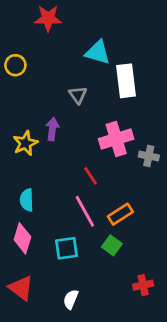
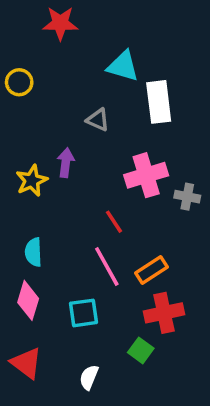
gray triangle: (78, 95) -> (98, 120), turned -30
green square: (112, 245) -> (141, 350), moved
red cross: (143, 285) -> (164, 313), moved, size x1.5

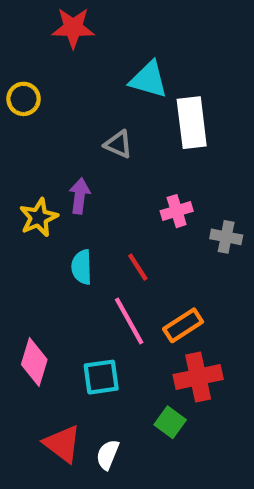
pink cross: (146, 175) -> (177, 211), size x0.6
cyan semicircle: (33, 252) -> (82, 267), moved
red triangle: (26, 363) -> (62, 444), moved

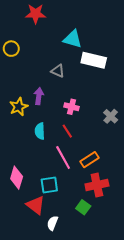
white rectangle: (192, 123) -> (94, 60), turned -70
pink cross: (177, 211) -> (72, 107), moved, turned 32
gray cross: (226, 237) -> (111, 116), turned 32
red triangle: (62, 444) -> (36, 205), moved

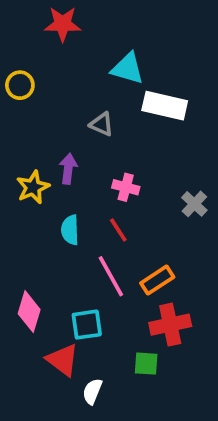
green square: (83, 207) -> (146, 364), turned -32

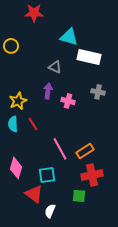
purple arrow: (68, 169) -> (48, 91), moved
gray cross: (194, 204) -> (98, 92), moved, turned -32
cyan semicircle: (70, 230) -> (13, 124), moved
red line: (118, 230) -> (33, 124), moved

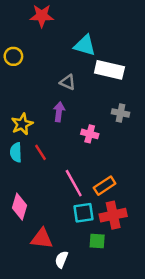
pink cross: (68, 101) -> (90, 134), moved
cyan square: (47, 175) -> (84, 213), moved
red triangle: (34, 194) -> (42, 239), turned -30

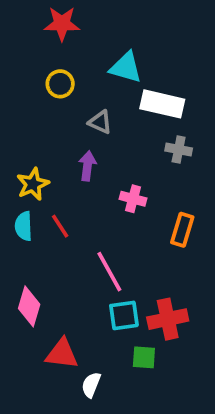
yellow circle: (13, 56) -> (60, 84), moved
gray cross: (121, 113) -> (179, 150), moved
orange rectangle: (105, 186) -> (182, 230), moved, turned -40

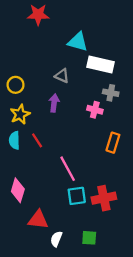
yellow circle: (60, 84) -> (16, 85), moved
pink cross: (133, 199) -> (95, 110), moved
green square: (144, 357) -> (89, 238), moved

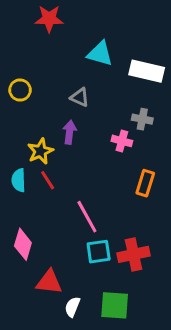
white rectangle: (100, 64) -> (147, 71), moved
yellow circle: (16, 85) -> (20, 90), moved
yellow star: (20, 114) -> (40, 151), moved
green square: (89, 238) -> (115, 305), size x1.5

